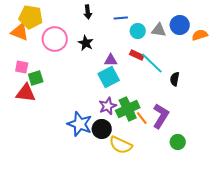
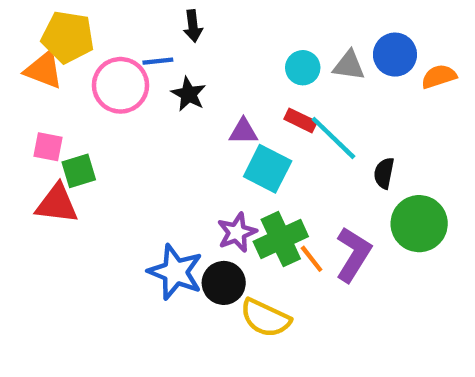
blue line: (121, 18) -> (158, 61), moved
cyan square: (109, 77) -> (268, 169), moved, turned -35
green circle: (178, 142) -> (419, 224), moved, size x1.6

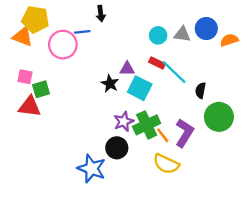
black star: (189, 94) -> (110, 84), moved
blue star: (175, 272) -> (92, 168), moved
yellow semicircle: (265, 318) -> (166, 164), moved

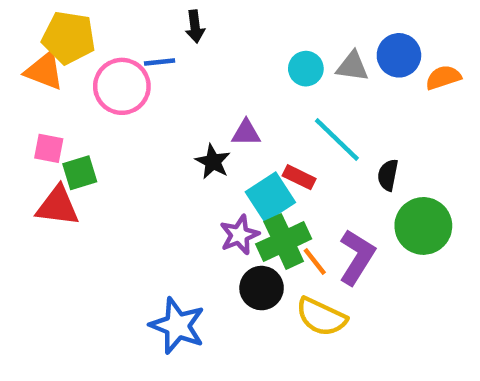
red rectangle: (157, 63) -> (299, 177), moved
cyan square: (140, 88) -> (270, 197), moved, turned 30
black circle: (117, 148) -> (262, 288), moved

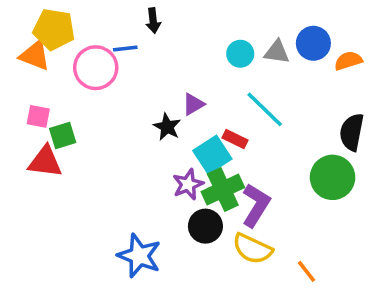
purple triangle: (246, 133) -> (193, 104), turned -30
black semicircle: (388, 175) -> (352, 132), moved, size x1.5
purple L-shape: (357, 257) -> (256, 205), moved
orange line: (315, 261) -> (306, 271), moved

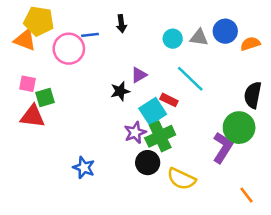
black arrow: (153, 21) -> (121, 24), moved
black star: (167, 127) -> (120, 91), turned 30
purple L-shape: (256, 205) -> (223, 148), moved
blue star: (139, 256) -> (84, 168), moved, size x0.7
orange line: (306, 271) -> (247, 195), moved

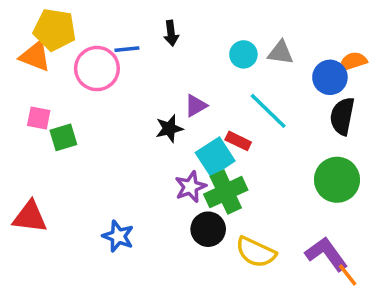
blue circle: (225, 31) -> (330, 77), moved
black semicircle: (253, 95) -> (342, 116), moved
red triangle: (33, 116) -> (30, 217), moved
purple L-shape: (223, 148) -> (326, 254), moved, turned -68

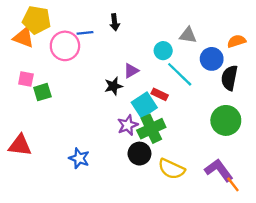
cyan circle: (243, 54) -> (163, 51), moved
blue circle: (330, 77) -> (212, 59), moved

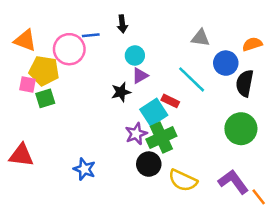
yellow pentagon: (37, 20) -> (44, 71), moved
cyan circle: (163, 51) -> (135, 55), moved
orange line: (233, 184) -> (259, 197), moved

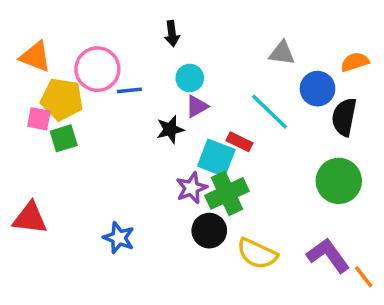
blue line: (91, 35) -> (129, 90), moved
cyan square: (154, 112) -> (216, 158), turned -36

